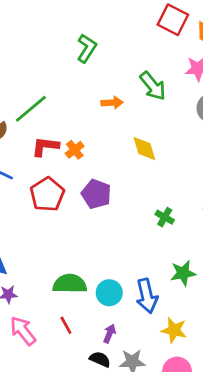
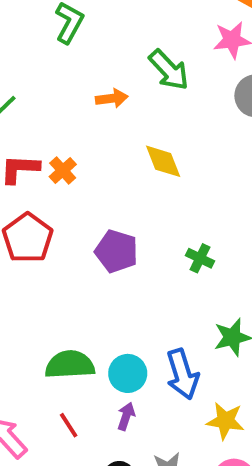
purple pentagon: (96, 194) -> (116, 251), moved
purple arrow: (110, 334) -> (126, 416), moved

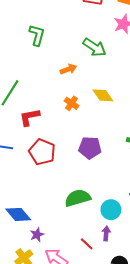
orange cross: (63, 171) -> (72, 103), moved
green semicircle: (70, 365) -> (78, 198), moved
purple arrow: (126, 416) -> (106, 234), moved

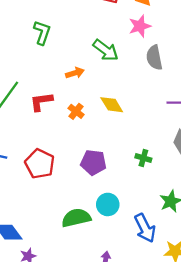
red L-shape: (30, 117) -> (41, 102), moved
cyan circle: (111, 210) -> (108, 204), moved

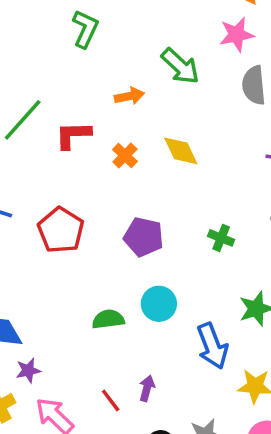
green semicircle: (76, 218) -> (108, 319), size x0.7

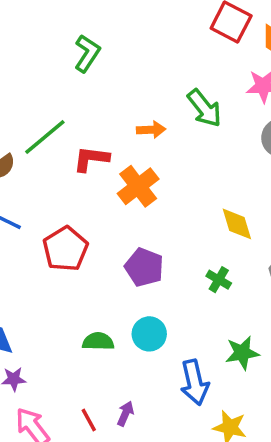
green L-shape: (85, 29) -> (87, 53), moved
yellow diamond: (181, 151) -> (237, 224), moved
orange cross: (125, 156) -> (138, 186), size x1.6

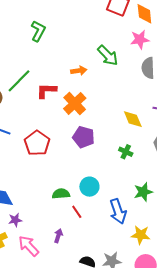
purple pentagon: (144, 267) -> (84, 137), moved
purple arrow: (125, 414) -> (58, 236), moved
red line: (89, 420) -> (77, 212), moved

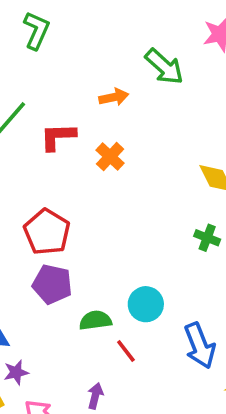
orange cross: (75, 103) -> (110, 157), size x0.7
purple pentagon: (84, 137) -> (52, 284), moved

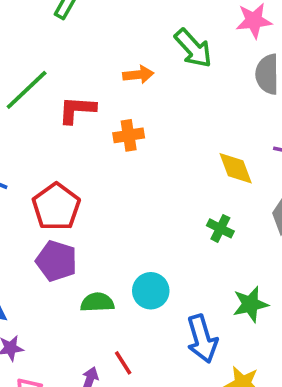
orange cross: (110, 157) -> (129, 135), turned 32
red line: (126, 351) -> (123, 363), moved

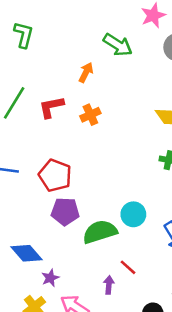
orange arrow: (138, 75) -> (86, 72), turned -42
green semicircle: (97, 302) -> (100, 232), size x1.5

